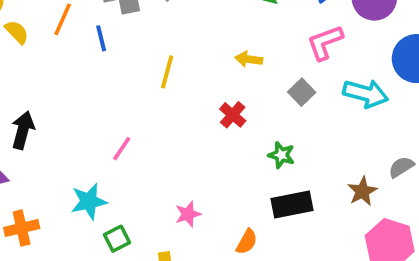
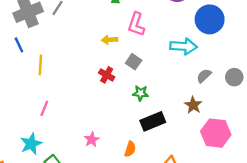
pink L-shape: (325, 42) -> (136, 24), moved, turned -40
yellow line: (167, 72) -> (40, 65), moved
gray square: (302, 92) -> (134, 62), moved
gray semicircle: (401, 167) -> (204, 76), moved

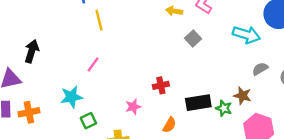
yellow line: (40, 65) -> (99, 20), turned -30
red cross: (107, 75) -> (161, 85), moved, turned 35
green star: (141, 93) -> (224, 108), moved
brown star: (193, 105) -> (243, 96), turned -30

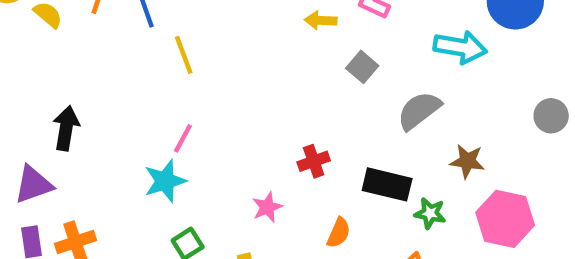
gray semicircle: (260, 69) -> (419, 111), moved, size x1.5
cyan star: (71, 97) -> (165, 181), moved
black rectangle: (198, 103) -> (387, 184), turned 30
green star: (224, 108) -> (430, 213), moved

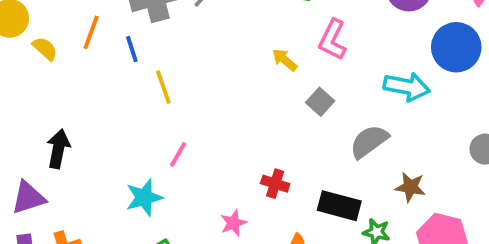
yellow arrow: (321, 20) -> (285, 60), turned 36
pink line: (183, 138) -> (178, 154), moved
red cross: (314, 161) -> (275, 184), turned 36

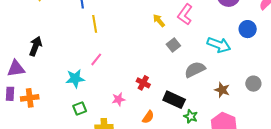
blue circle: (456, 47) -> (248, 29), size x0.7
brown star: (410, 187) -> (222, 90), moved

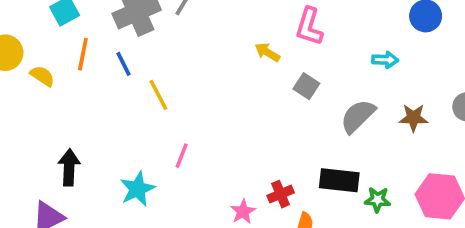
cyan arrow: (219, 45) -> (385, 60), size x0.6
cyan star: (75, 79) -> (137, 189), moved
red cross: (143, 83) -> (281, 194), moved, turned -32
brown star: (222, 90) -> (413, 118), moved

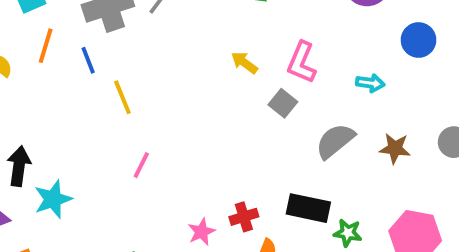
pink L-shape: (309, 27) -> (302, 62), moved
cyan star: (137, 189) -> (53, 199), moved

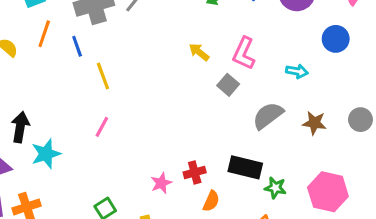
pink line: (141, 165) -> (102, 127), moved

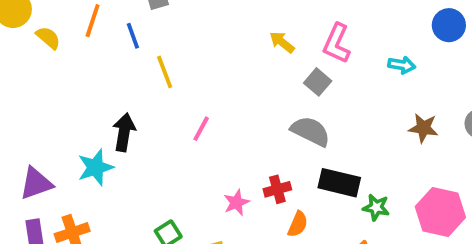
gray semicircle: (268, 116) -> (311, 131), moved, turned 64
black arrow: (20, 127) -> (124, 132), moved
pink line: (102, 127) -> (201, 129), moved

